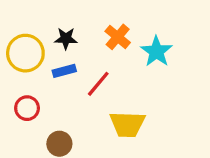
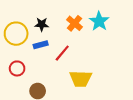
cyan star: (156, 51) -> (99, 21), moved

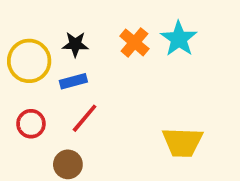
red line: (62, 53) -> (85, 118), moved
yellow trapezoid: (81, 79) -> (182, 142), moved

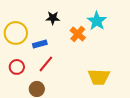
orange cross: (134, 42) -> (78, 34), moved
black star: (75, 44) -> (53, 18), moved

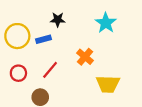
orange cross: (78, 34) -> (85, 57), moved
blue rectangle: (40, 44) -> (44, 39), moved

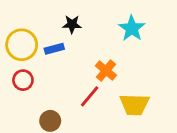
red line: (50, 70) -> (90, 96), moved
red circle: (18, 73) -> (23, 80), moved

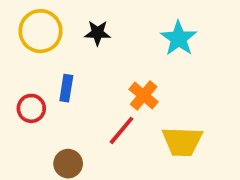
yellow circle: (22, 45) -> (40, 31), moved
blue rectangle: (54, 49) -> (66, 88), moved, turned -66

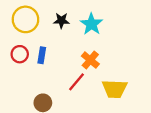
cyan star: (179, 38) -> (91, 24), moved
red circle: (31, 108) -> (20, 54), moved

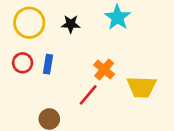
cyan star: (91, 24) -> (118, 17), moved
yellow trapezoid: (115, 89) -> (142, 87), moved

